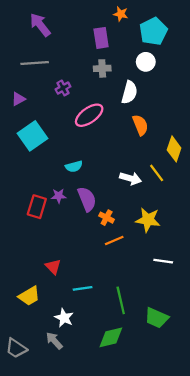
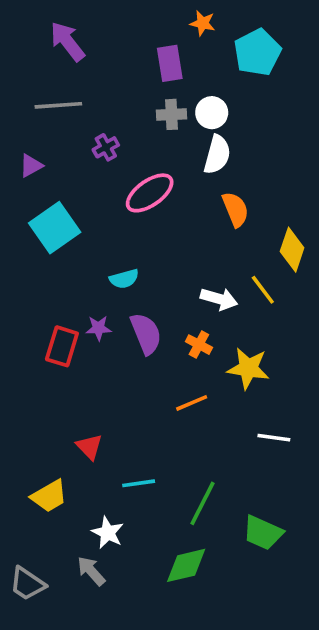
white circle: (146, 62) -> (212, 113), moved
orange cross: (107, 218) -> (199, 345), moved
green line: (121, 300) -> (203, 503), turned 40

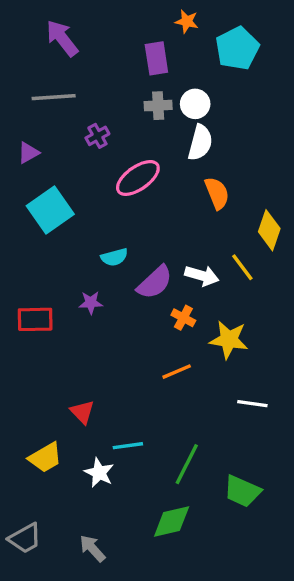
purple semicircle: (146, 334) -> (155, 282), moved, turned 69
red rectangle: (62, 346) -> (35, 319), moved, turned 72
white star: (108, 533) -> (99, 473), moved
gray arrow: (91, 571) -> (92, 548), moved
gray trapezoid: (27, 584) -> (25, 538), turned -63

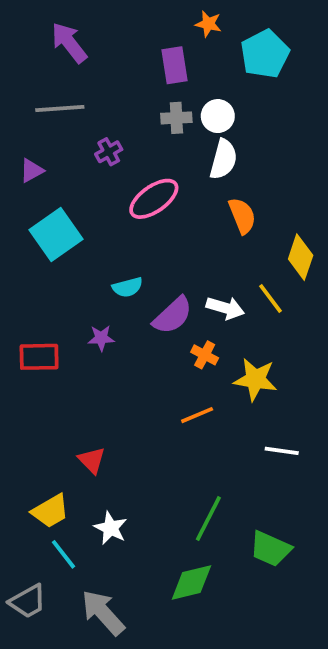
cyan line: (128, 446) -> (64, 554), moved, turned 60
gray arrow: (92, 548) -> (103, 613), size x1.5

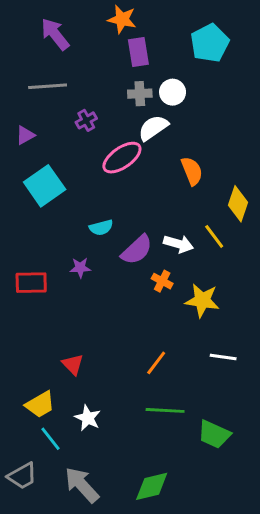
orange star: (208, 24) -> (122, 19), moved, size x1.4
white semicircle: (223, 159) -> (153, 128), moved, turned -140
orange line: (197, 415) -> (156, 363), moved, turned -30
green line: (208, 519) -> (165, 410), turned 66
green diamond: (191, 583) -> (152, 486), moved

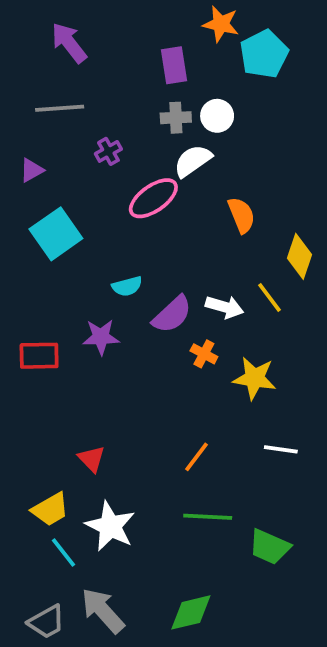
orange star: (122, 19) -> (221, 24), moved
purple star: (80, 268) -> (101, 337), size x1.4
white star: (88, 418) -> (110, 526), size x1.5
gray trapezoid: (22, 476) -> (47, 622), moved

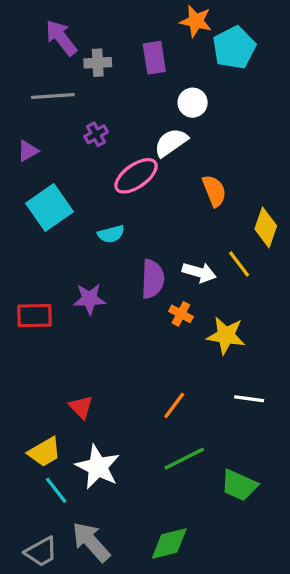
gray cross: (176, 118) -> (98, 63), moved
cyan semicircle: (127, 286) -> (111, 234), moved
purple semicircle: (172, 314) -> (153, 279), turned -45
green line: (208, 517) -> (184, 459), turned -30

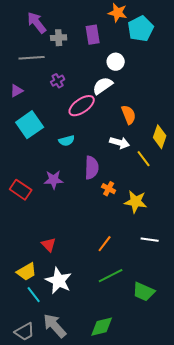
white arrow: (199, 272) -> (120, 143), moved
red rectangle: (35, 316) -> (21, 190), turned 35

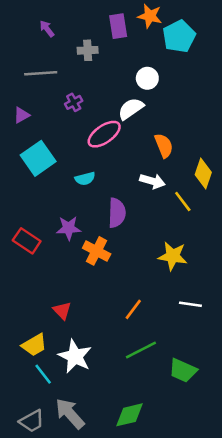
purple arrow: (37, 23) -> (47, 29), size x0.6
purple rectangle: (93, 35) -> (118, 26), moved
gray cross: (59, 38) -> (88, 50), moved
orange cross: (109, 189) -> (97, 251), moved, size x1.5

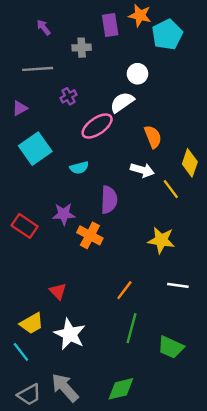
green line: (141, 350) -> (132, 328), turned -48
cyan line: (43, 374) -> (21, 352), moved

